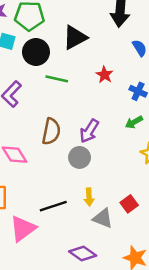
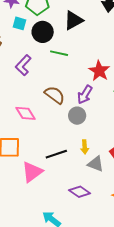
red star: (104, 75) -> (99, 71), moved, size x1.5
brown semicircle: (51, 131) -> (55, 95), turned -65

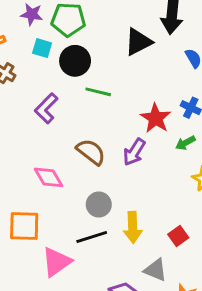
black triangle: (73, 20) -> (138, 42), moved
gray circle: (77, 116) -> (99, 205), moved
yellow arrow: (85, 147) -> (133, 227), size x1.5
gray triangle: (96, 164) -> (156, 270), moved

